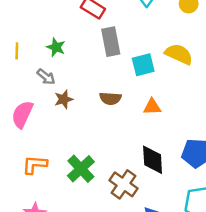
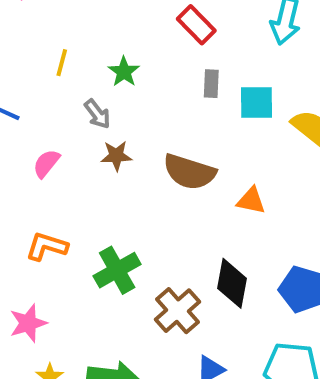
gray rectangle: (111, 42) -> (211, 84), size x0.6
cyan square: (143, 65) -> (256, 103), moved
brown semicircle: (110, 98) -> (189, 172), size x1.5
pink semicircle: (22, 114) -> (46, 163), size x0.7

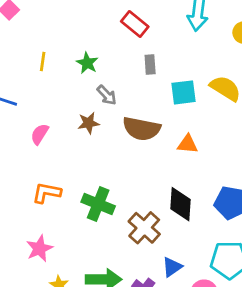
cyan square: (256, 103) -> (183, 92), moved
gray arrow: (97, 114) -> (107, 95), moved
green cross: (117, 270) -> (98, 204), turned -32

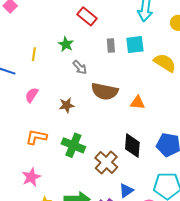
red rectangle: (135, 24) -> (87, 16), moved
yellow line: (43, 62) -> (34, 54), moved
cyan square: (183, 92) -> (135, 45), moved
brown star: (89, 123) -> (67, 105), moved

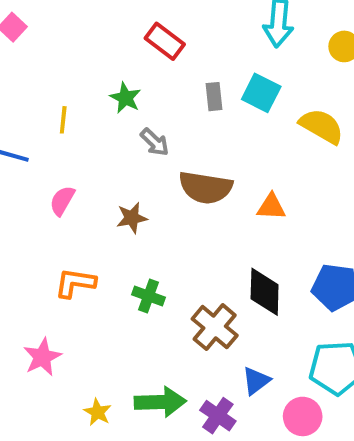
cyan square: (135, 45) -> (261, 93), turned 36
green cross: (73, 145) -> (148, 296), size x0.7
pink star: (31, 177) -> (42, 357), moved

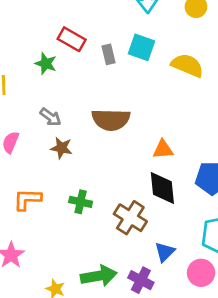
red rectangle: (165, 41) -> (72, 39), moved
gray arrow: (155, 142) -> (50, 117), moved
orange triangle: (271, 207) -> (163, 149), moved
brown star: (132, 218) -> (61, 148), turned 30

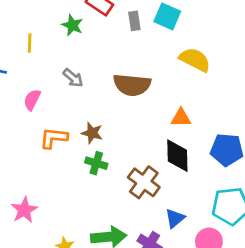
yellow semicircle: (187, 65) -> (195, 60), moved
brown star: (61, 148) -> (92, 133), moved
orange L-shape: (27, 199) -> (54, 138), moved

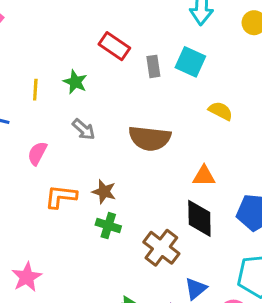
green star: (72, 25) -> (75, 82), moved
yellow semicircle: (195, 60) -> (221, 111), size x0.7

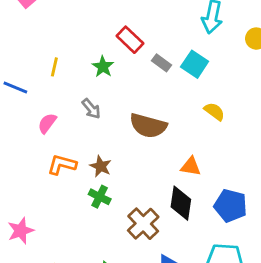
gray rectangle: (153, 66) -> (161, 63), turned -54
green star: (75, 82) -> (103, 67), moved

